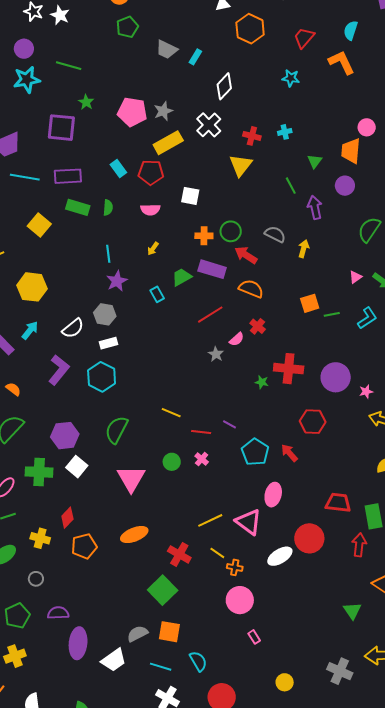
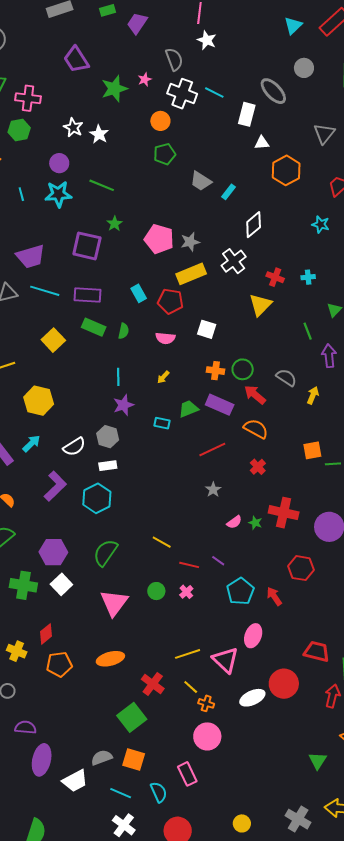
cyan rectangle: (157, 294) -> (162, 423), turned -56
pink semicircle: (237, 339) -> (234, 522), moved
pink rectangle: (254, 637) -> (187, 774), moved, size x1.6

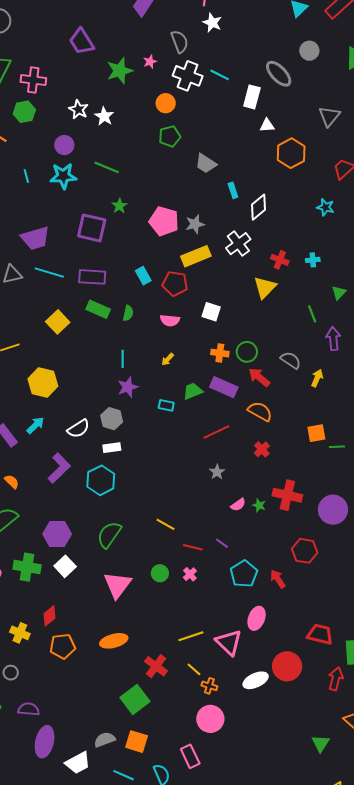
cyan rectangle: (228, 192) -> (233, 190), moved, turned -56

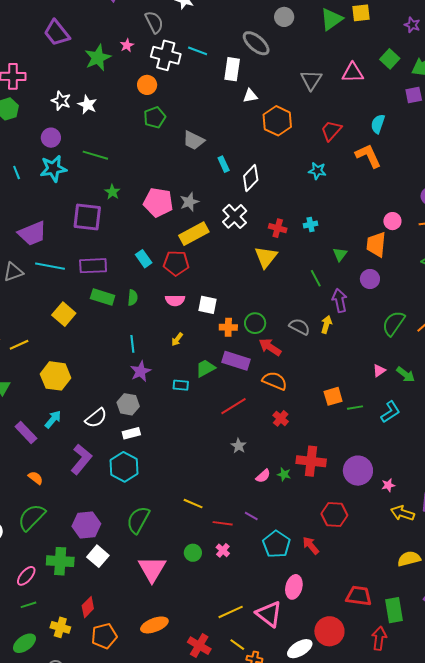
white square: (211, 312) -> (207, 305), moved
yellow arrow: (317, 378) -> (326, 325), moved

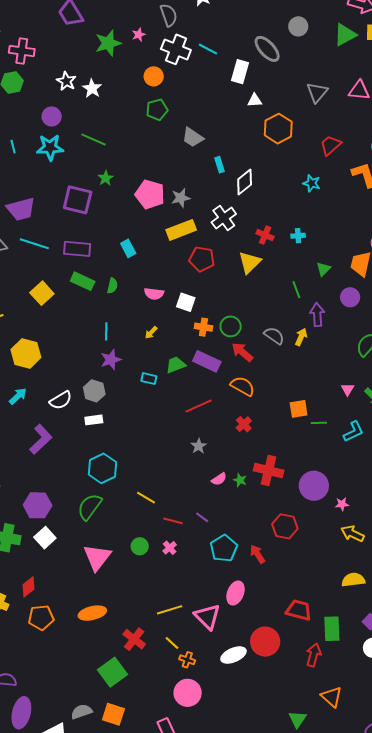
red pentagon: (176, 263) -> (202, 259), moved
pink triangle: (379, 371) -> (348, 389), turned -32
cyan hexagon: (124, 467) -> (102, 468), moved

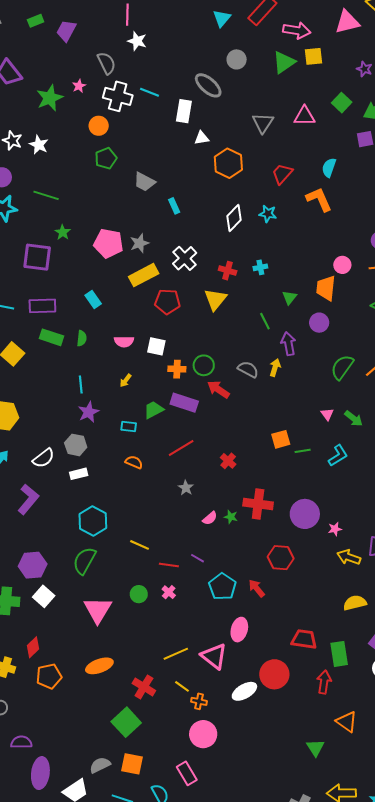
white diamond: (245, 182) -> (234, 218), moved
orange semicircle: (243, 386) -> (134, 462), moved, size x0.7

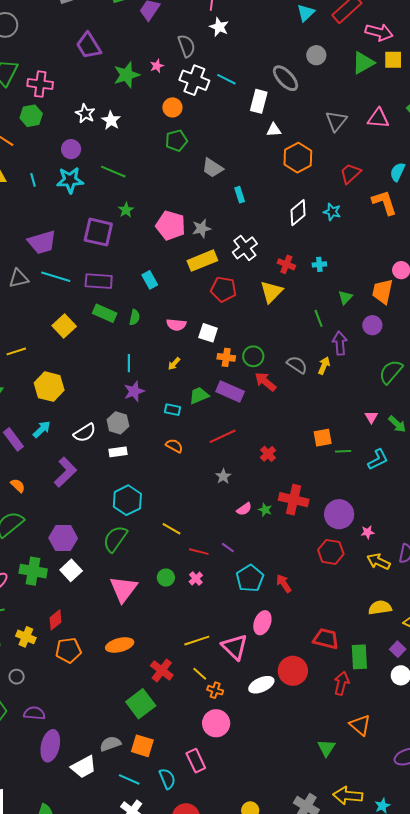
red hexagon: (281, 558) -> (331, 552), moved

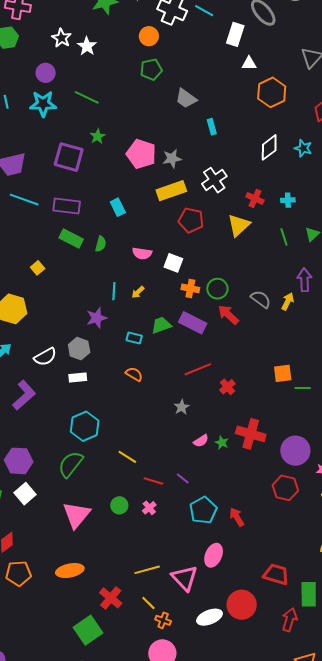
green line: (319, 318) -> (284, 237), moved
yellow square: (64, 326) -> (38, 268), moved, size x0.6
cyan line: (129, 363) -> (114, 291), moved
red line: (223, 436) -> (198, 369), moved

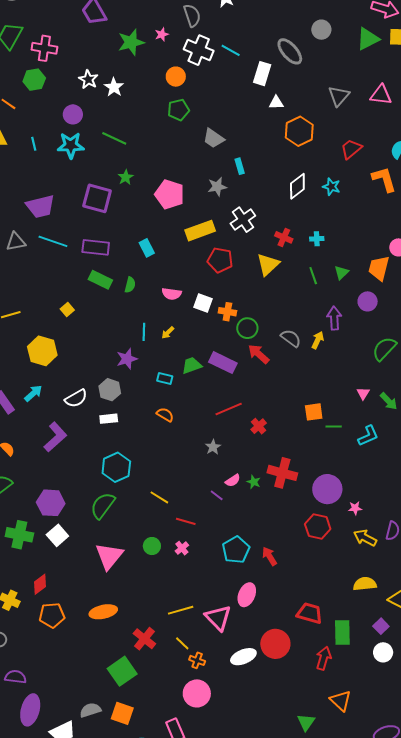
gray star: (172, 158) -> (217, 187), moved
orange cross: (190, 288) -> (227, 312), moved
purple line: (183, 478) -> (217, 495), moved

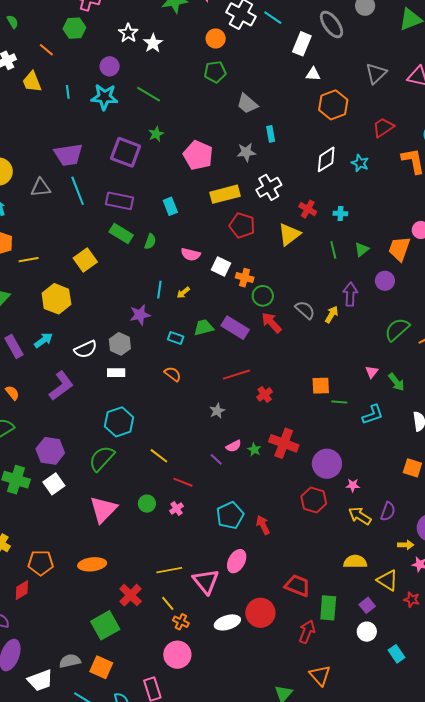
cyan line: (53, 241) -> (78, 191), turned 44
yellow square: (67, 310) -> (85, 260), size x1.6
red diamond: (40, 584) -> (22, 590), moved

